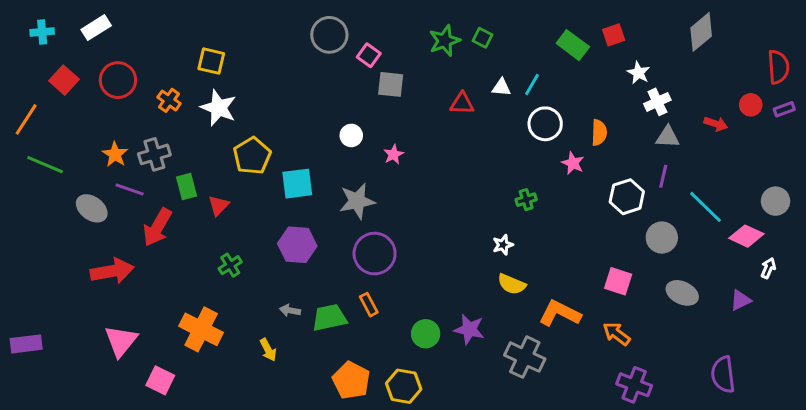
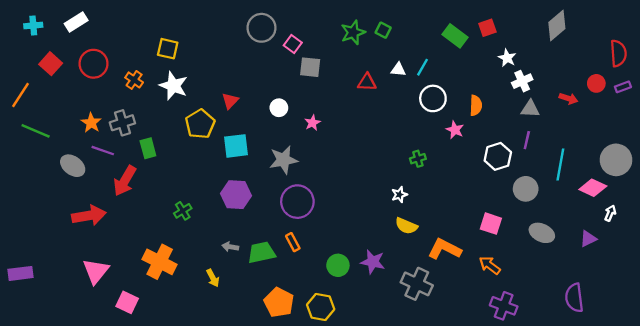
gray circle: (776, 201) -> (616, 160), size x1.4
red triangle: (219, 205) -> (230, 101), moved
cyan line: (706, 207) -> (560, 165), turned 56

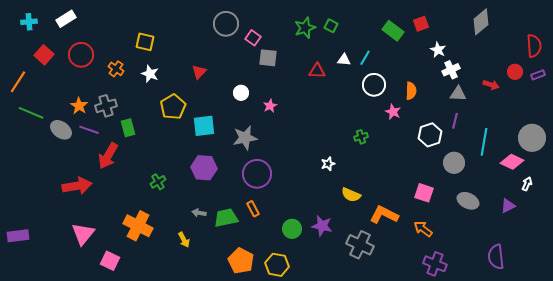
white star: (173, 86) -> (150, 74), size x0.7
red triangle: (230, 101) -> (199, 72), moved
gray ellipse: (73, 166) -> (61, 130), moved
white star: (399, 195) -> (328, 164), moved

